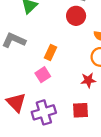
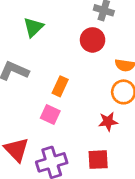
pink square: (43, 75) -> (50, 115), turned -32

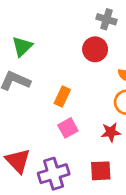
green triangle: (33, 27) -> (22, 46), moved
pink square: (50, 115) -> (68, 128), moved, turned 36

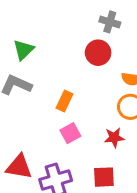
red triangle: (18, 161) -> (19, 167), turned -36

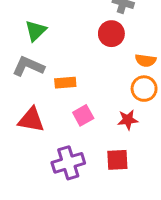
orange rectangle: (64, 101) -> (65, 83), moved, turned 60
red triangle: (19, 167) -> (31, 120), moved

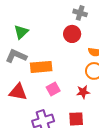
orange rectangle: (65, 83) -> (41, 67), size x1.5

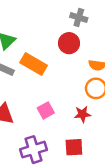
orange rectangle: (41, 67) -> (34, 64), moved, turned 35

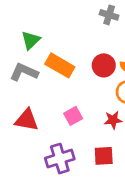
red circle: (69, 43) -> (104, 65), moved

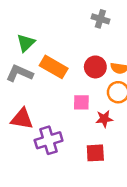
pink square: (73, 116) -> (81, 102), moved, turned 30
purple cross: (60, 159) -> (49, 140), moved

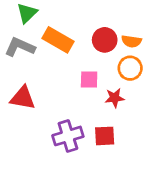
purple cross: (49, 140) -> (68, 136), moved

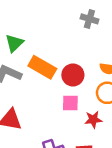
red circle: (105, 40) -> (73, 75), moved

